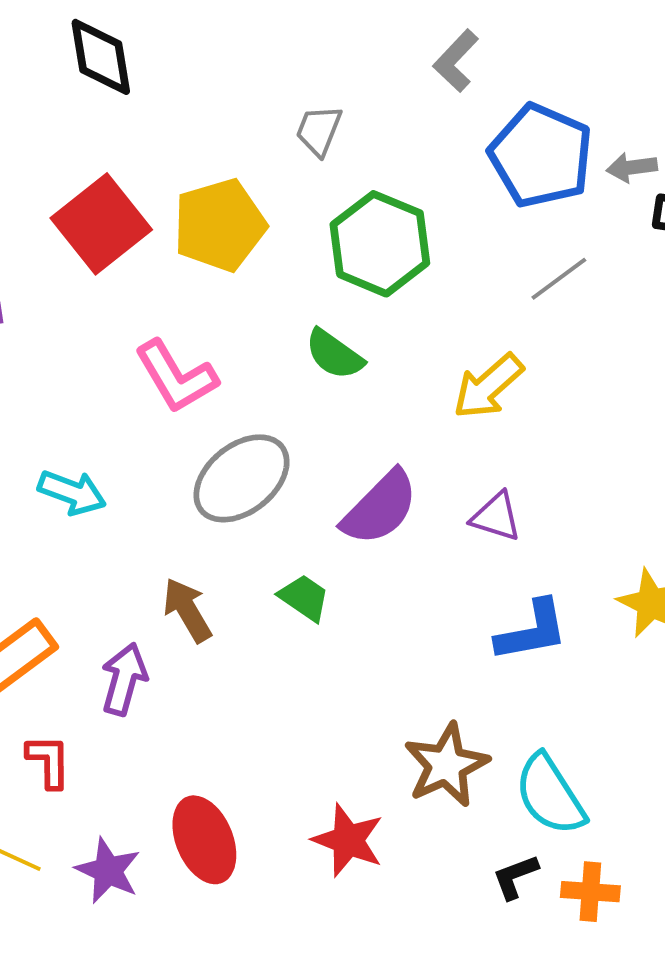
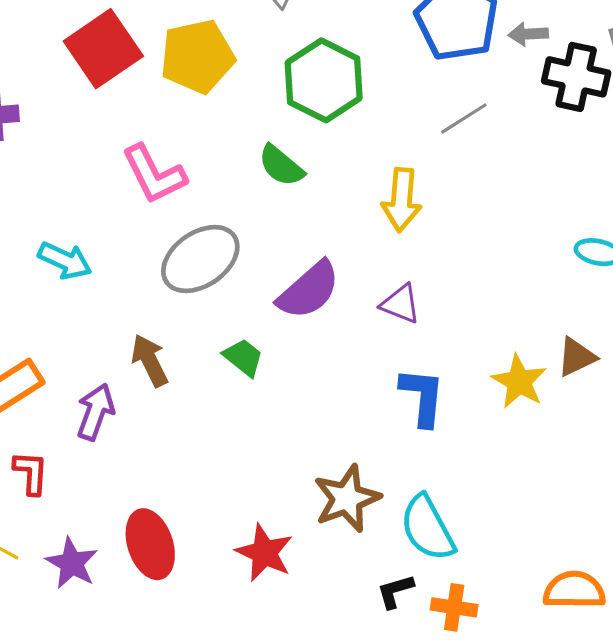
yellow arrow: (488, 386) -> (402, 200), turned -48
blue L-shape: (532, 631) -> (422, 397), turned -78

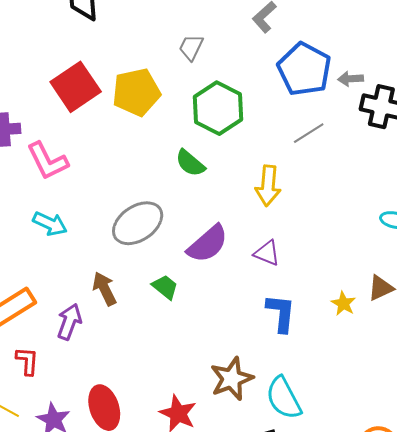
pink L-shape: (154, 174) -> (47, 161), moved
yellow star: (519, 381) -> (343, 304), size x0.7

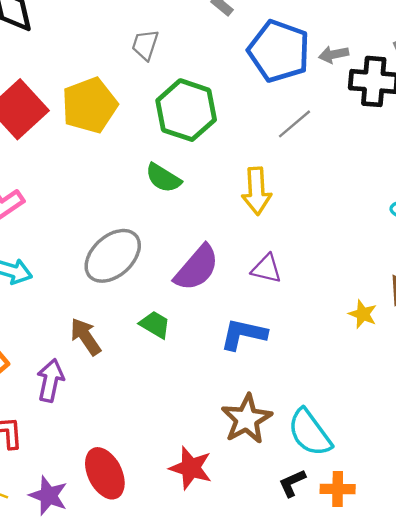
blue L-shape: (281, 313) -> (243, 334), moved, turned -75

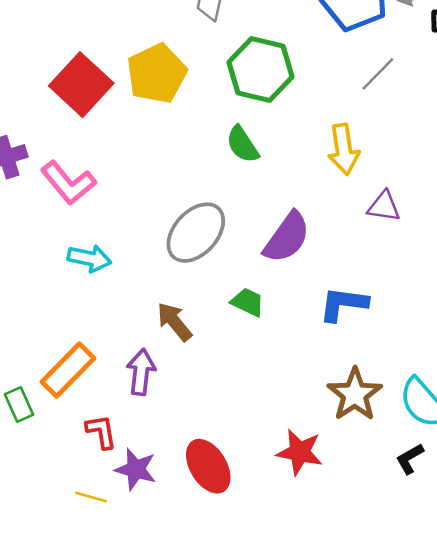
green semicircle: (163, 178) -> (242, 144), turned 30
purple triangle: (266, 269) -> (384, 206), moved
purple star: (48, 496) -> (136, 469), moved

